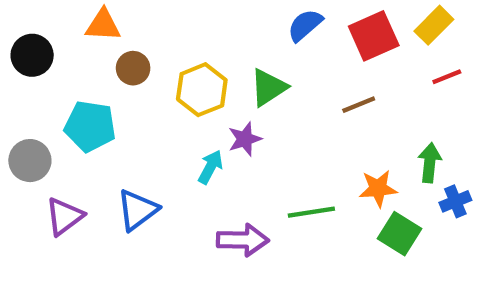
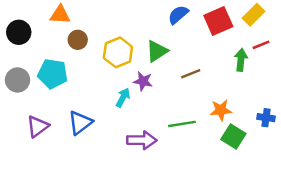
brown line: (359, 105) -> (191, 74), moved
purple star: (245, 139) -> (143, 81), turned 30
gray circle: (30, 161) -> (17, 80), moved
green arrow: (430, 163) -> (241, 60), moved
blue cross: (455, 201) -> (266, 118), turned 30

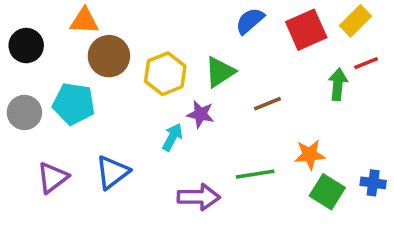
brown circle: (78, 40) -> (109, 56), size x1.5
blue cross: (266, 118) -> (373, 183), moved

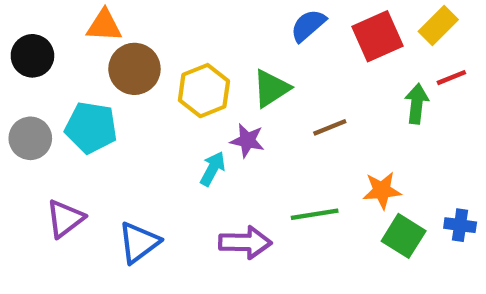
blue triangle: (112, 172) -> (139, 242), moved

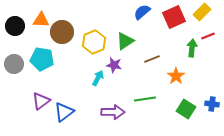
orange triangle: (104, 25) -> (41, 20), moved
orange star: (382, 190) -> (176, 76), moved, turned -30
purple triangle: (65, 219) -> (41, 101), moved

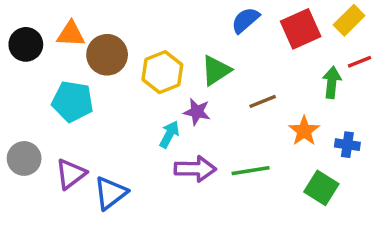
gray circle: (14, 64) -> (24, 158), moved
blue cross: (212, 104) -> (347, 145), moved
purple arrow: (113, 112) -> (195, 169), moved

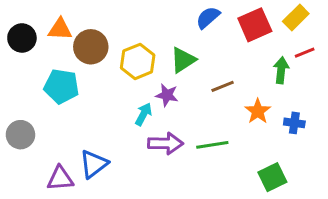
purple triangle: (71, 174) -> (60, 179), moved, turned 32
green square: (321, 188) -> (272, 177), moved, turned 32

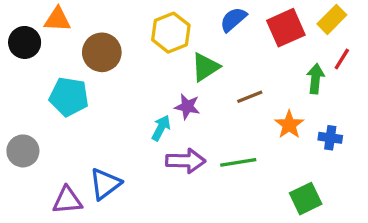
orange triangle: (60, 29) -> (57, 19), moved
red line: (305, 53) -> (342, 59), turned -36
yellow hexagon: (138, 61) -> (171, 33), moved

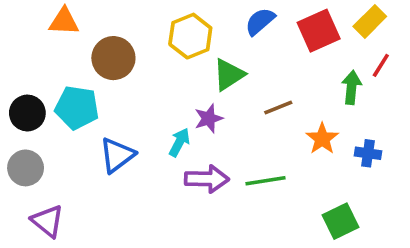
black circle: (25, 42) -> (27, 113), moved
purple star: (187, 107) -> (209, 119), turned -30
blue triangle: (105, 184) -> (117, 155), moved
purple triangle: (67, 200) -> (48, 221), moved, turned 44

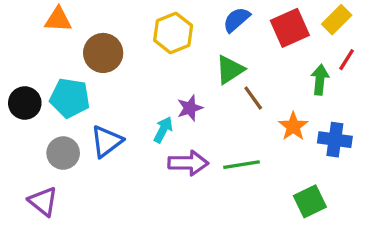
green triangle: (229, 75) -> (230, 70), moved
brown line: (278, 108) -> (253, 98), turned 76
blue cross: (368, 153) -> (335, 140), size x1.4
gray circle: (26, 168) -> (63, 153), moved

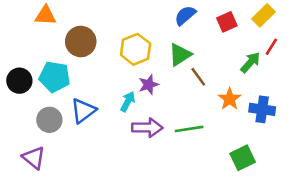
red square: (290, 28) -> (227, 22), size x0.7
yellow hexagon: (173, 33) -> (136, 49), moved
green arrow: (320, 80) -> (250, 62), turned 35

